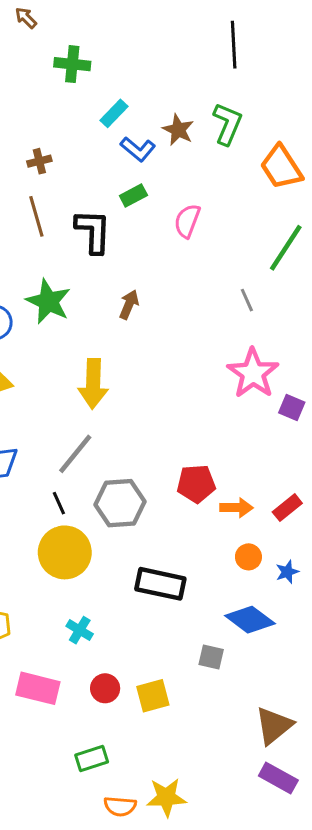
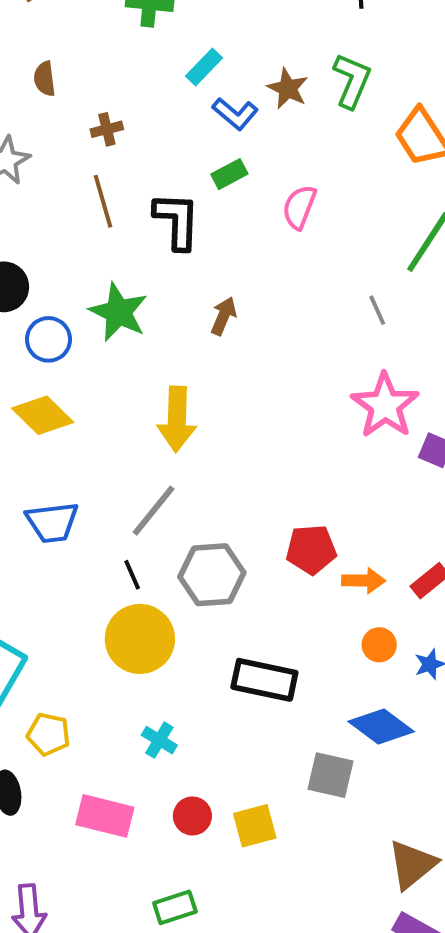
gray square: (211, 657) -> (331, 775), size x1.4

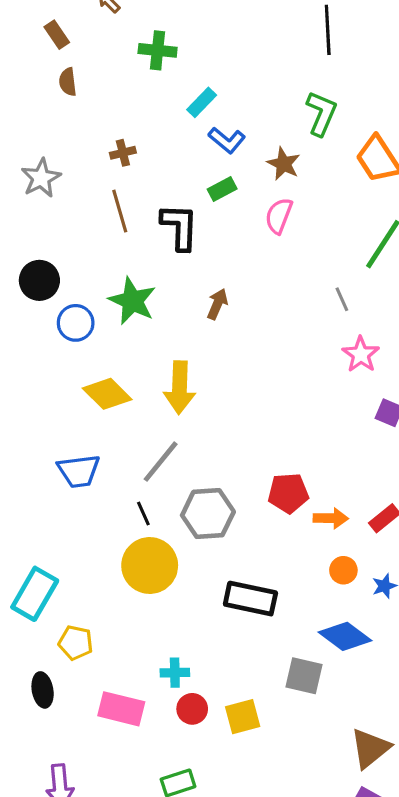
brown semicircle: (45, 79) -> (68, 82), moved
brown star: (288, 88) -> (284, 164), moved
pink star: (385, 406) -> (361, 354), moved, size x0.7
yellow diamond: (43, 415) -> (107, 394), moved
cyan cross: (159, 740) -> (175, 673), moved, turned -32

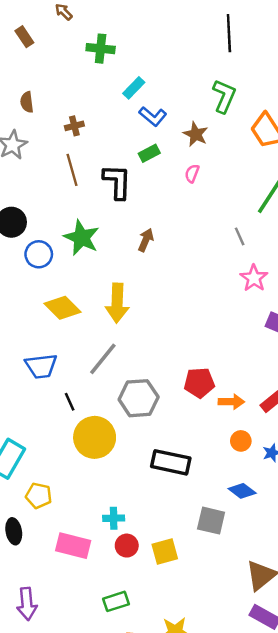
brown semicircle: (68, 82) -> (27, 102), moved
pink semicircle: (279, 216) -> (192, 173), size x0.7
black line: (143, 514) -> (70, 402), moved
blue diamond: (345, 636) -> (242, 491), size x0.7

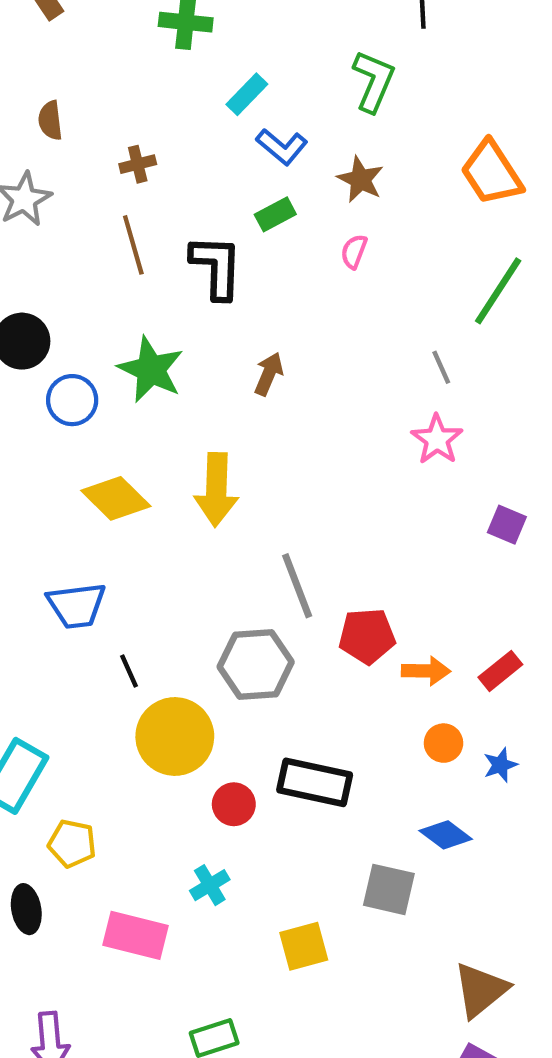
green L-shape: (224, 96) -> (374, 81), moved
pink star: (254, 278) -> (437, 439), moved
gray line: (103, 359) -> (297, 586), moved, turned -60
cyan cross: (114, 518) -> (210, 885), turned -30
red circle: (127, 546) -> (234, 804), moved

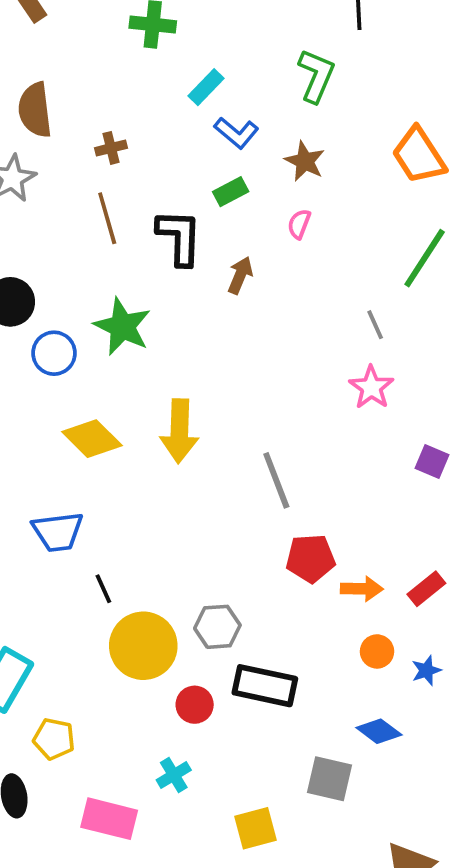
brown semicircle: (50, 120) -> (35, 110), size x1.6
brown arrow: (269, 374) -> (240, 275), moved
gray line: (297, 586) -> (276, 480), moved
gray hexagon: (256, 664) -> (217, 627), moved, size x0.7

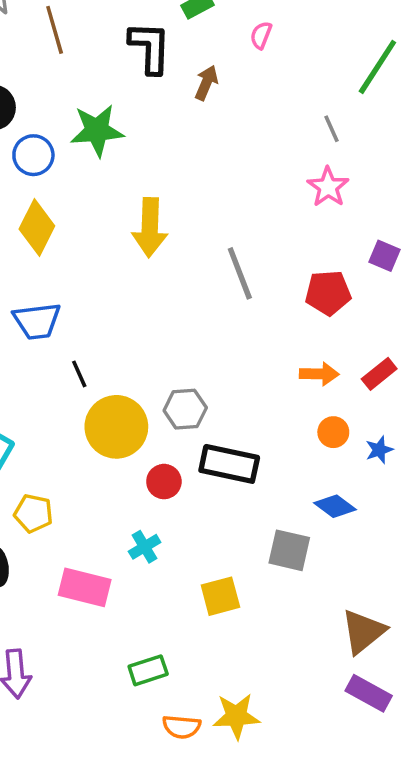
brown line: (107, 218) -> (55, 30), moved
green star: (122, 327) -> (97, 130), turned -30
yellow diamond: (92, 439) -> (37, 227), moved, turned 72
red pentagon: (311, 558) -> (328, 293), moved

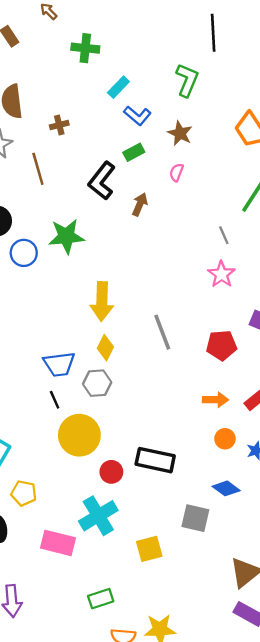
black L-shape: (150, 48) -> (102, 181), turned -144
yellow diamond: (37, 227) -> (105, 348), moved, size x0.7
blue trapezoid: (37, 321) -> (59, 364), moved
gray hexagon: (185, 409) -> (97, 383), moved
cyan cross: (145, 547) -> (98, 516), size x1.8

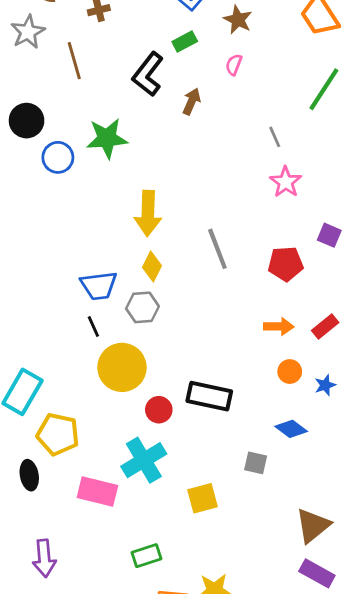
gray line: (224, 235) -> (275, 137), moved
yellow pentagon: (24, 493) -> (58, 434), size x1.4
gray square: (195, 518) -> (256, 463), size x0.7

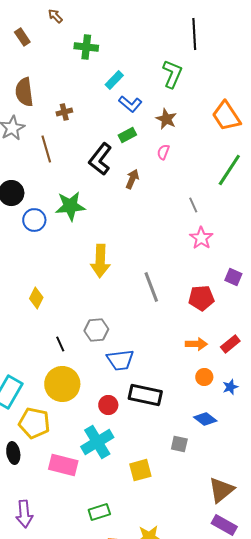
yellow diamond: (152, 267) -> (36, 298), moved
blue trapezoid: (99, 286) -> (120, 360), moved
yellow circle: (122, 367) -> (62, 384), moved

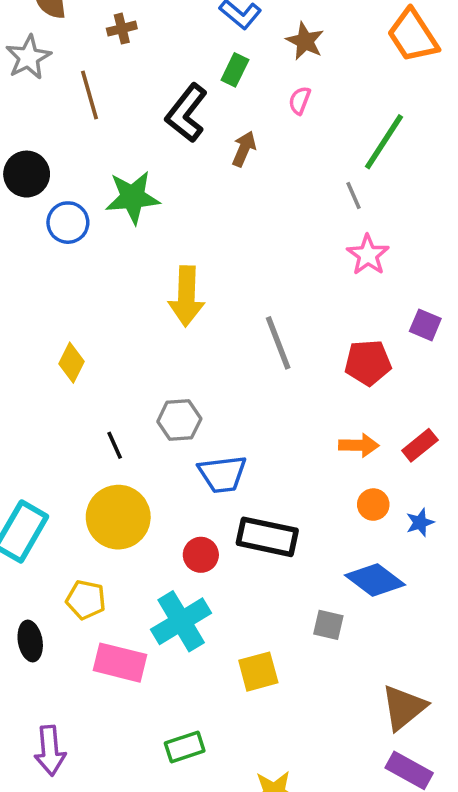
green rectangle: (127, 135) -> (235, 70), turned -36
green line: (229, 170) -> (384, 142), moved
blue diamond: (205, 419) -> (375, 580), size x1.4
yellow pentagon: (34, 423) -> (86, 600), moved, size x0.7

